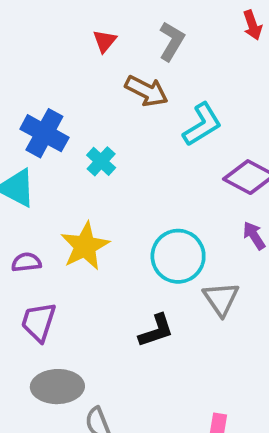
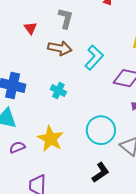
cyan cross: (101, 161) -> (58, 91), moved
purple semicircle: (26, 262) -> (17, 147), moved

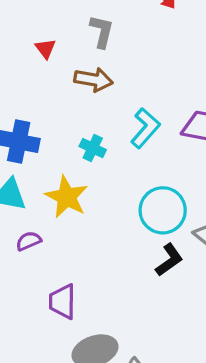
cyan L-shape: (94, 58) -> (145, 128), moved
yellow star: (51, 139) -> (67, 197), moved
black L-shape: (100, 172) -> (169, 260), moved

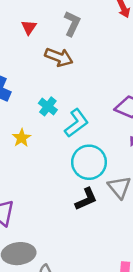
cyan L-shape: (145, 128) -> (76, 123), moved
yellow star: (67, 197) -> (22, 138), size x0.6

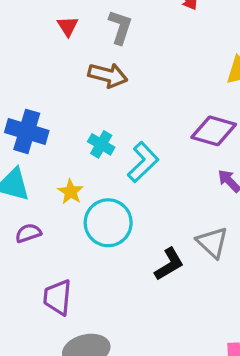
red triangle: (29, 27) -> (68, 26), moved
cyan circle: (89, 162) -> (108, 223), moved

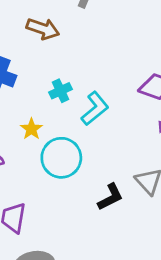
brown arrow: (108, 75) -> (43, 29), moved
cyan cross: (101, 144) -> (61, 91), turned 30

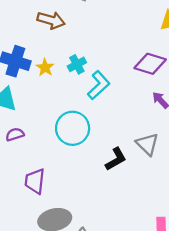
cyan cross: (61, 91) -> (77, 64), moved
yellow star: (31, 129) -> (45, 68), moved

